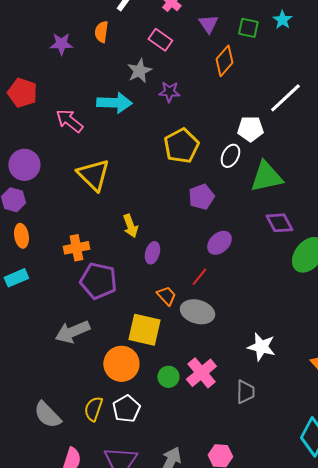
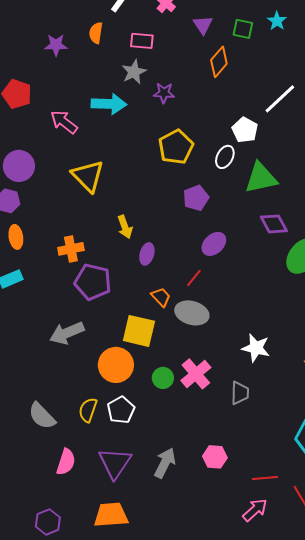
pink rectangle: (160, 40) -> (142, 41), moved, turned -30
white pentagon: (250, 129) -> (245, 130), turned 30

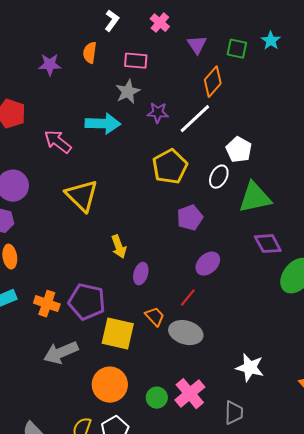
white line: (280, 99) -> (195, 119), moved
orange cross: (71, 249) -> (47, 304), moved, turned 30
yellow square: (139, 331) -> (118, 334), moved

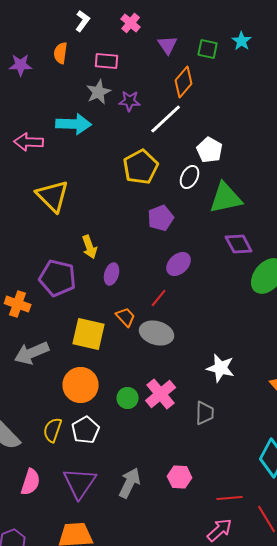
purple star: (158, 113) -> (130, 101), moved
pink arrow: (58, 142) -> (29, 142), turned -36
purple pentagon: (87, 302) -> (58, 278), moved

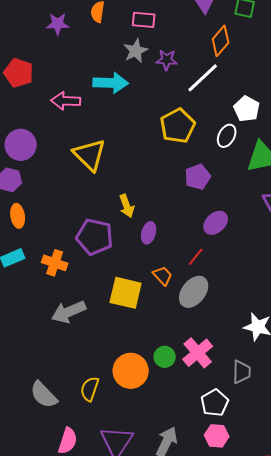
gray ellipse: (157, 333) -> (194, 292), turned -68
orange circle: (81, 385) -> (131, 371), moved
white pentagon: (86, 430) -> (215, 403), moved

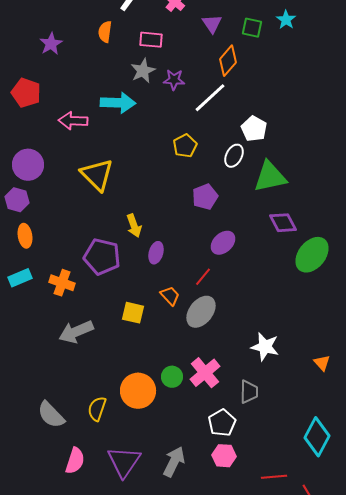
purple star: (58, 24) -> (51, 44), moved, turned -30
yellow pentagon: (178, 126) -> (185, 146), size x0.7
yellow square: (126, 293) -> (133, 313), size x0.7

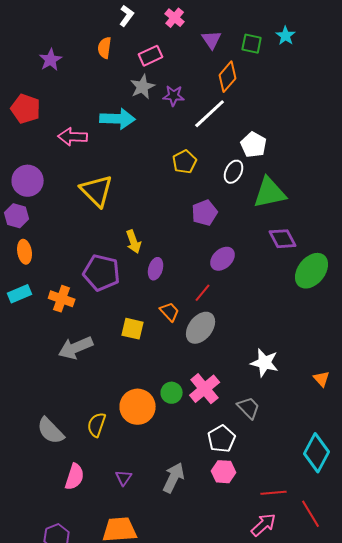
pink rectangle: (151, 40) -> (151, 56), turned -30
gray trapezoid: (249, 392) -> (249, 408), turned -45
purple triangle: (124, 462) -> (124, 478), size x0.5

